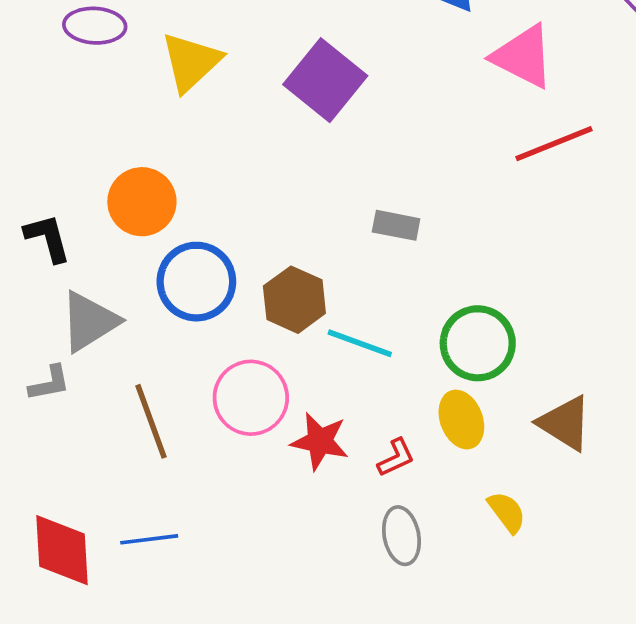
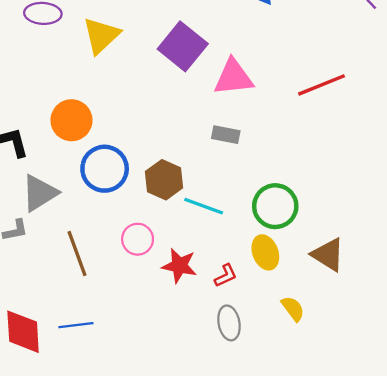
pink triangle: (523, 57) -> (233, 77), moved, turned -33
pink circle: (251, 398) -> (138, 239), size x0.7

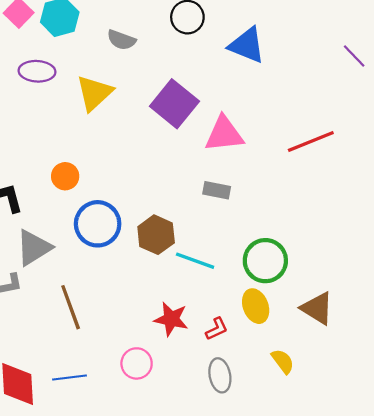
orange circle: (71, 120) -> (65, 176), size x0.7
pink circle: (138, 239) -> (137, 363), moved

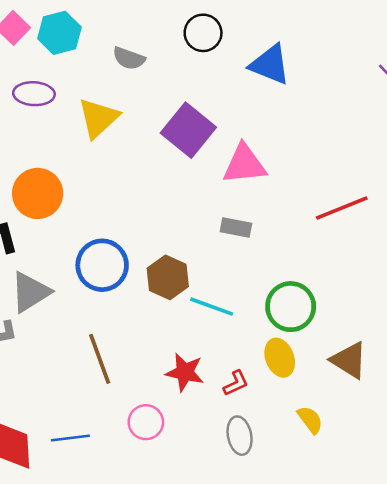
red line: (311, 142) -> (342, 208), moved
orange circle: (65, 176) -> (38, 193), moved, size x1.6
brown line: (71, 307) -> (100, 359), moved

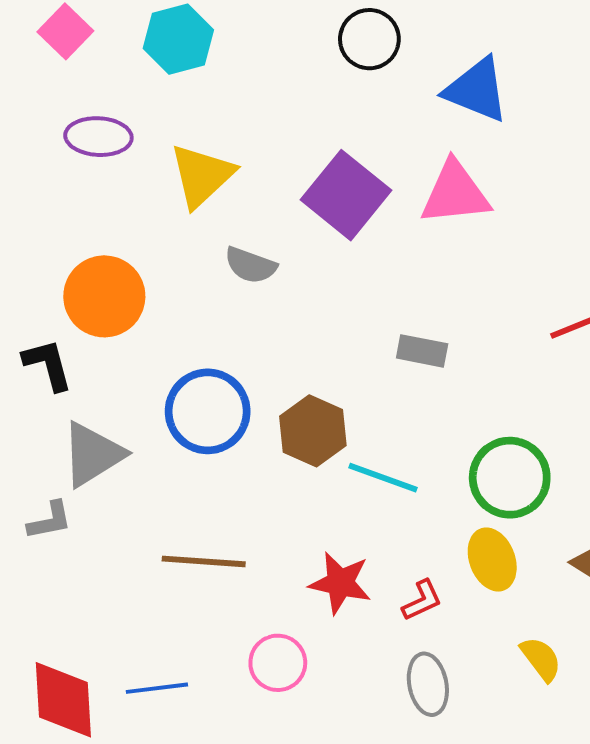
cyan hexagon: (59, 33) -> (178, 39), moved
gray semicircle: (129, 58) -> (251, 265), moved
pink triangle: (244, 164) -> (455, 193), moved
brown line: (100, 359) -> (204, 561), turned -66

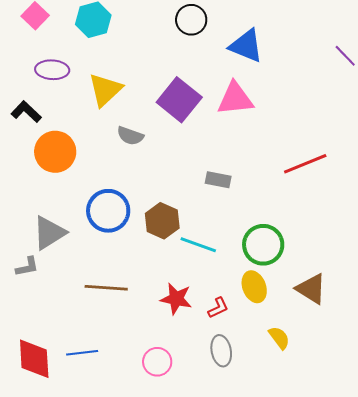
black L-shape: (48, 365) -> (26, 112), moved, turned -32
pink circle: (278, 663) -> (157, 362), moved

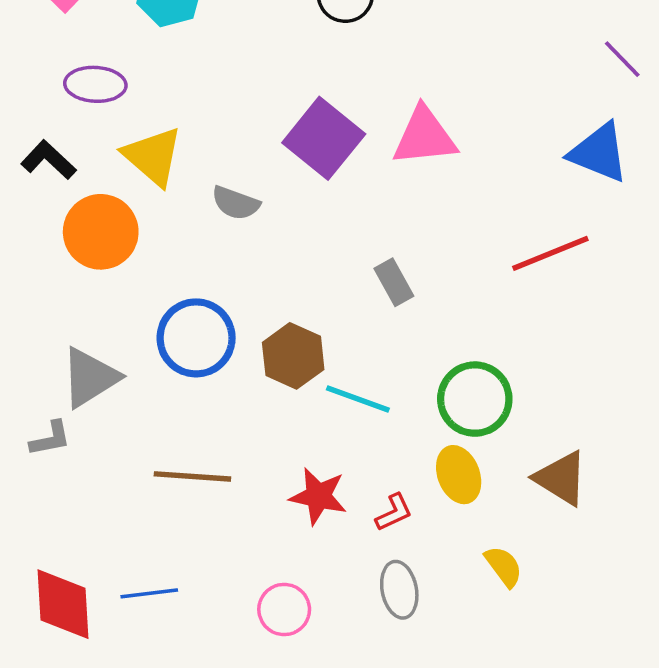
blue triangle: (246, 46) -> (599, 153), moved
yellow triangle: (105, 90) -> (153, 156), moved, turned -36
gray rectangle: (218, 180) -> (394, 282), turned 50

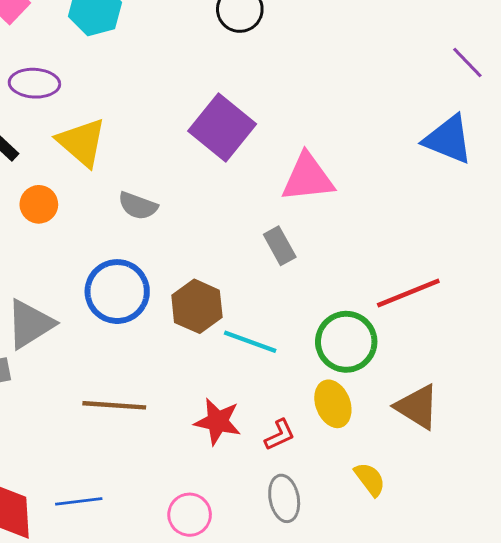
pink triangle: (424, 136) -> (308, 178), moved
gray semicircle: (236, 203) -> (138, 206), moved
orange circle: (101, 232) -> (39, 204), size x0.6
red line: (550, 253) -> (408, 293), moved

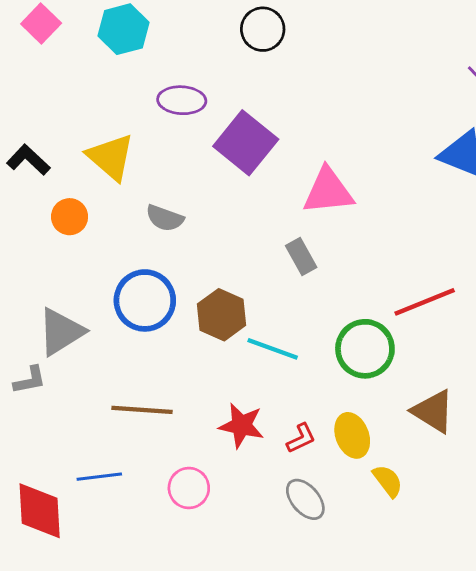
purple ellipse: (34, 83) -> (182, 100), moved
yellow ellipse: (333, 404) -> (352, 435), moved
gray ellipse: (284, 498) -> (305, 499), turned -30
blue line: (79, 501) -> (99, 477), moved
pink circle: (190, 515) -> (189, 488), moved

